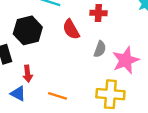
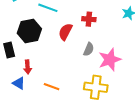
red semicircle: (71, 29) -> (65, 32), turned 54

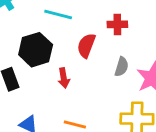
red arrow: (28, 67) -> (64, 78), moved

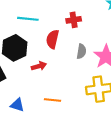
red arrow: (64, 78) -> (39, 66), turned -88

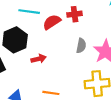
red semicircle: (52, 39) -> (52, 22), moved, turned 42

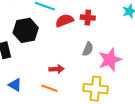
red arrow: (39, 59) -> (57, 69), moved

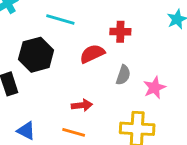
red semicircle: (64, 21) -> (92, 54), moved
pink star: (110, 60) -> (154, 88), size x0.7

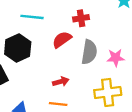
gray semicircle: (123, 75) -> (89, 52), size x1.5
pink star: (154, 88) -> (116, 58), turned 30

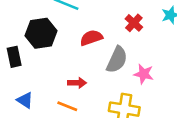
red cross: (81, 18) -> (134, 23), moved, turned 35

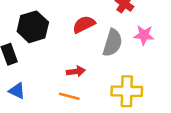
pink star: (144, 74) -> (144, 35), moved
blue triangle: (25, 100) -> (17, 91), moved

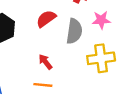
red arrow: (76, 71) -> (45, 62), turned -112
yellow cross: (127, 91) -> (101, 58), moved

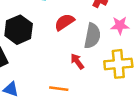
red arrow: (45, 62) -> (77, 61), moved

